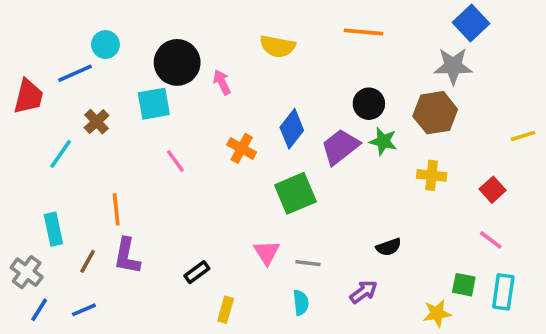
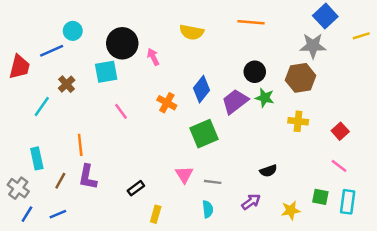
yellow line: (523, 136) -> (361, 36), moved
yellow star: (437, 313) -> (291, 210), moved

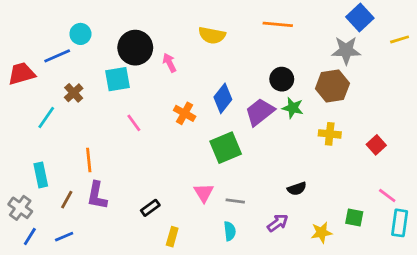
red trapezoid: (19, 67) -> (22, 74), turned -120
pink line: (339, 166) -> (387, 196), moved
cyan rectangle: (348, 202) -> (400, 223), moved

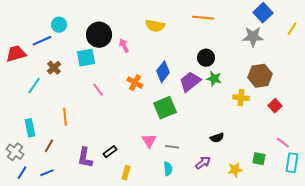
yellow line: (400, 39) -> (292, 29), turned -40
brown hexagon: (332, 86) -> (260, 76), moved
purple L-shape: (97, 196) -> (85, 158), moved

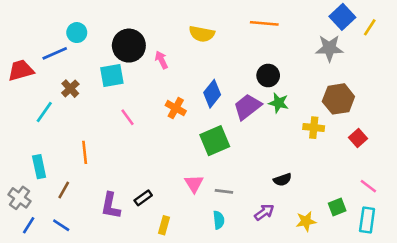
yellow line: (292, 29) -> (370, 27), moved
green square: (259, 159) -> (337, 207), turned -32
cyan rectangle: (292, 163) -> (367, 220), moved
blue line: (47, 173) -> (61, 225), turned 56

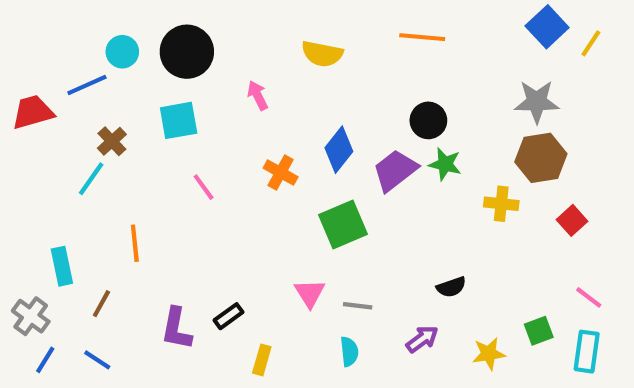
black circle: (129, 46) -> (187, 52), moved
gray star: (329, 48) -> (537, 102), moved
cyan line: (44, 112) -> (91, 179), moved

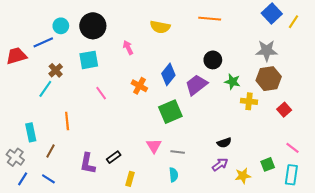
green star: (445, 164) -> (232, 82), moved
purple arrow: (422, 339) -> (220, 164), moved

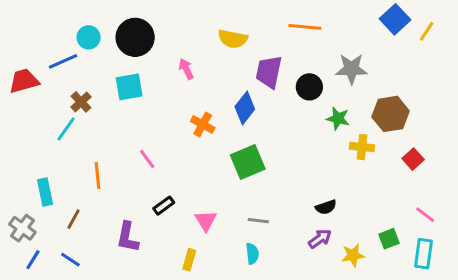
gray star: (267, 51) -> (351, 69), moved
purple trapezoid: (196, 85) -> (269, 72), moved, turned -40
pink line: (101, 93) -> (147, 159), moved
pink triangle: (154, 146) -> (206, 221), moved
black rectangle: (114, 157) -> (164, 206), moved

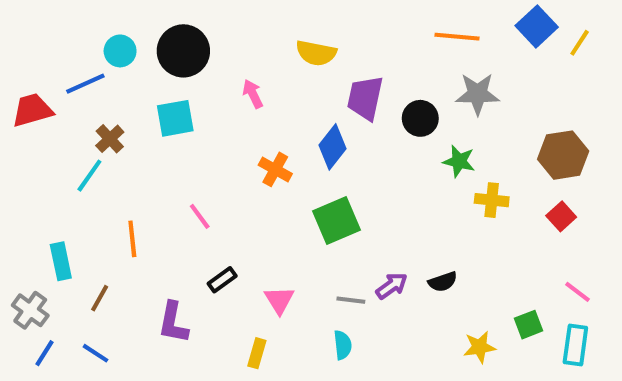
orange line: (305, 27) -> (457, 37), moved
brown hexagon: (391, 114) -> (563, 155), moved
purple arrow: (320, 239) -> (392, 286), moved

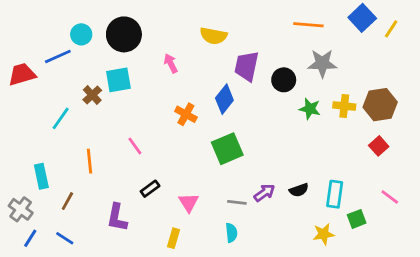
brown cross: (110, 139) -> (92, 95), moved
yellow cross: (492, 200) -> (344, 106), moved
cyan rectangle: (575, 345) -> (335, 194), moved

